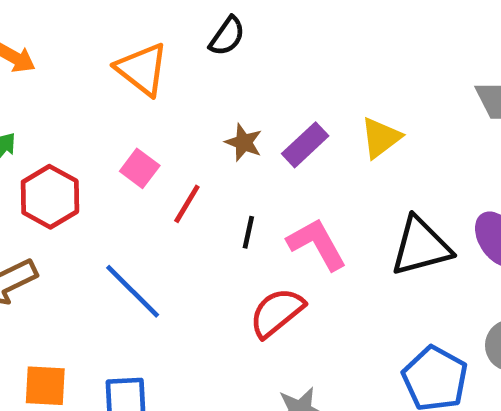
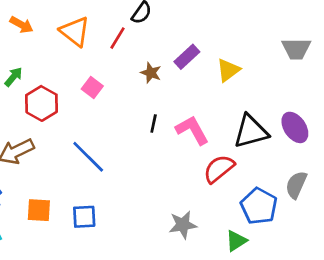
orange triangle: (142, 69) -> (75, 31), moved
purple rectangle: (305, 145) -> (187, 57), moved
red line: (187, 204) -> (118, 38), moved
red semicircle: (277, 313) -> (219, 169), moved

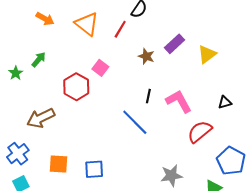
red hexagon: (42, 103) -> (76, 87), moved
black triangle: (251, 131) -> (225, 102), size x0.5
blue line: (88, 157) -> (135, 122), moved

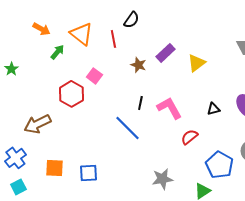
red line: (120, 29) -> (113, 39), turned -42
green arrow: (39, 59) -> (57, 52), moved
green star: (16, 73) -> (11, 69), moved
red semicircle: (200, 132) -> (189, 137), size x0.7

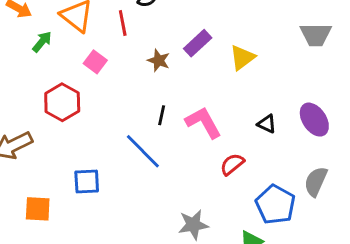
pink square: (94, 76) -> (95, 62), moved
black triangle: (213, 109) -> (267, 124), turned 40
blue square: (88, 173) -> (87, 181), moved

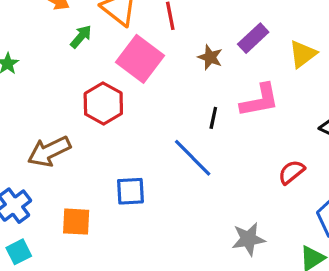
pink square: (95, 62) -> (140, 59), size x1.8
pink L-shape: (203, 122) -> (260, 100), moved, turned 108

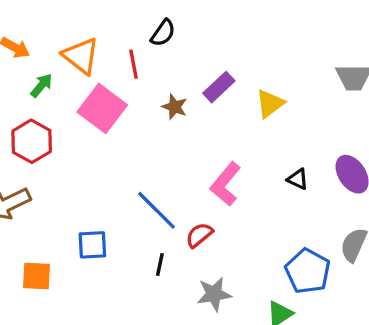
pink L-shape: (260, 100) -> (226, 184), moved, turned 141
red hexagon: (103, 104) -> (32, 141), moved
black line: (213, 118) -> (160, 265), moved
red semicircle: (291, 172) -> (199, 235), moved

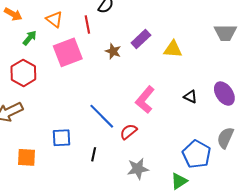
orange triangle: (81, 56) -> (54, 19), size x0.7
yellow triangle: (270, 104) -> (173, 49), turned 42
pink square: (102, 108) -> (68, 52), turned 32
black line: (160, 265) -> (94, 154), moved

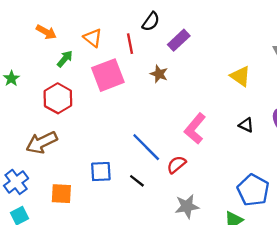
purple rectangle: (141, 39) -> (179, 40), moved
yellow triangle: (173, 49) -> (240, 76), moved, turned 30
black line: (94, 154) -> (137, 181), moved, turned -64

